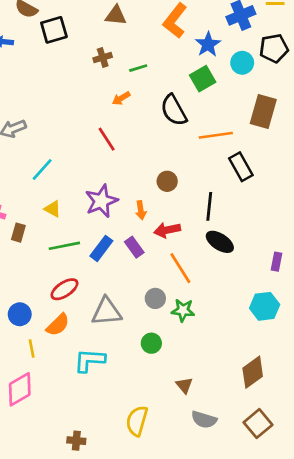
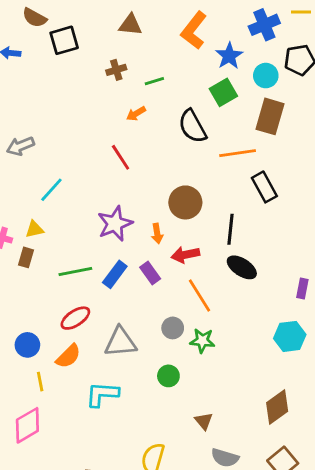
brown rectangle: (263, 112) -> (270, 116), moved
brown circle: (167, 181) -> (185, 202), size x1.5
yellow triangle: (53, 209) -> (34, 229), moved, turned -42

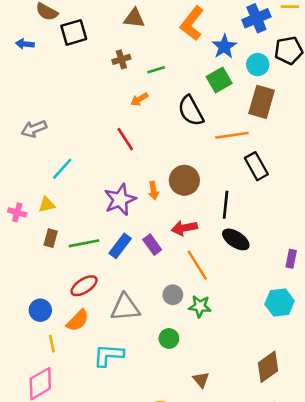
orange arrow: (157, 233) -> (154, 191), moved
brown rectangle: (26, 257) -> (51, 238), moved

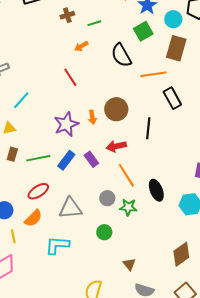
black ellipse: (236, 239) -> (156, 190), moved, turned 35

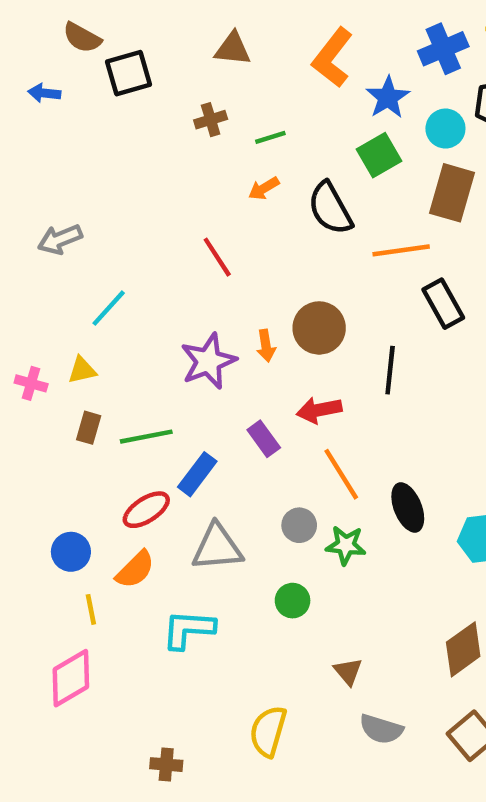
orange arrow: (81, 46) -> (264, 188), moved
blue rectangle: (66, 160) -> (197, 474), moved

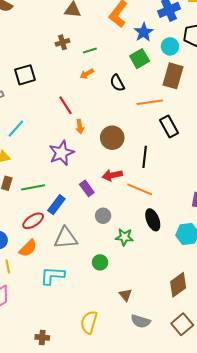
black square: (129, 73) -> (25, 75), moved
black semicircle: (330, 208) -> (117, 83), size x0.7
orange arrow: (266, 346) -> (80, 127), moved
orange line: (341, 474) -> (140, 189), moved, turned -35
gray circle: (299, 525) -> (103, 216), moved

